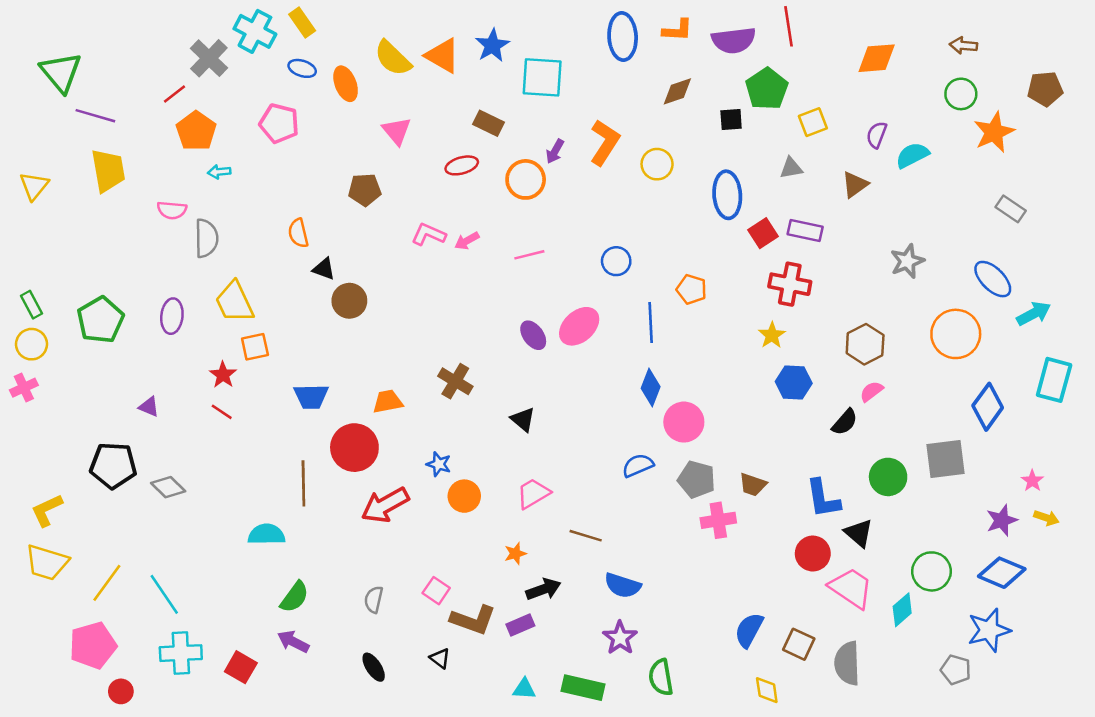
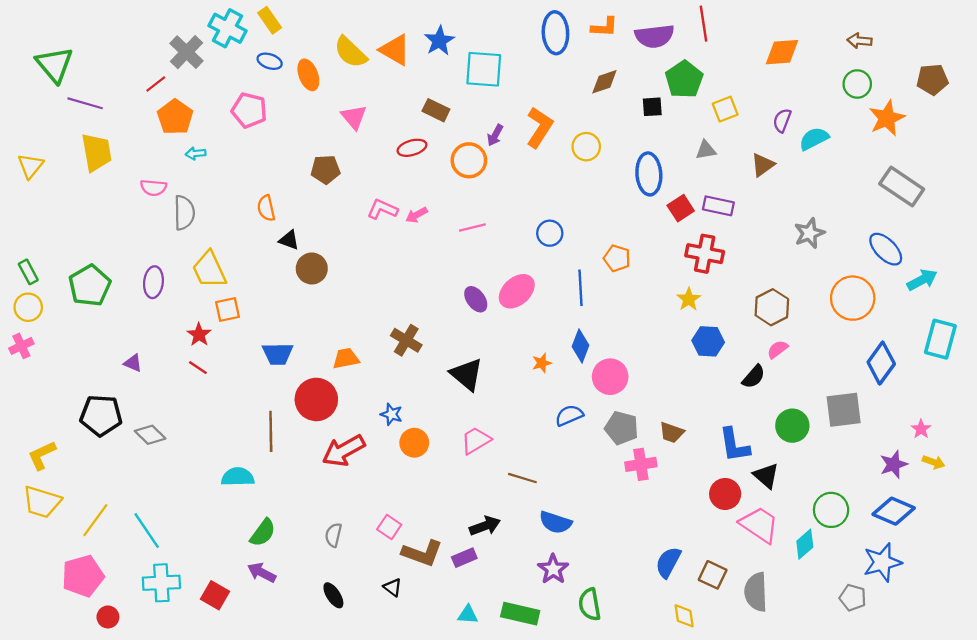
gray rectangle: (1011, 209) -> (902, 186), size x1.6
black triangle: (523, 419) -> (467, 374), size x1.5
orange star: (515, 554) -> (542, 363), moved

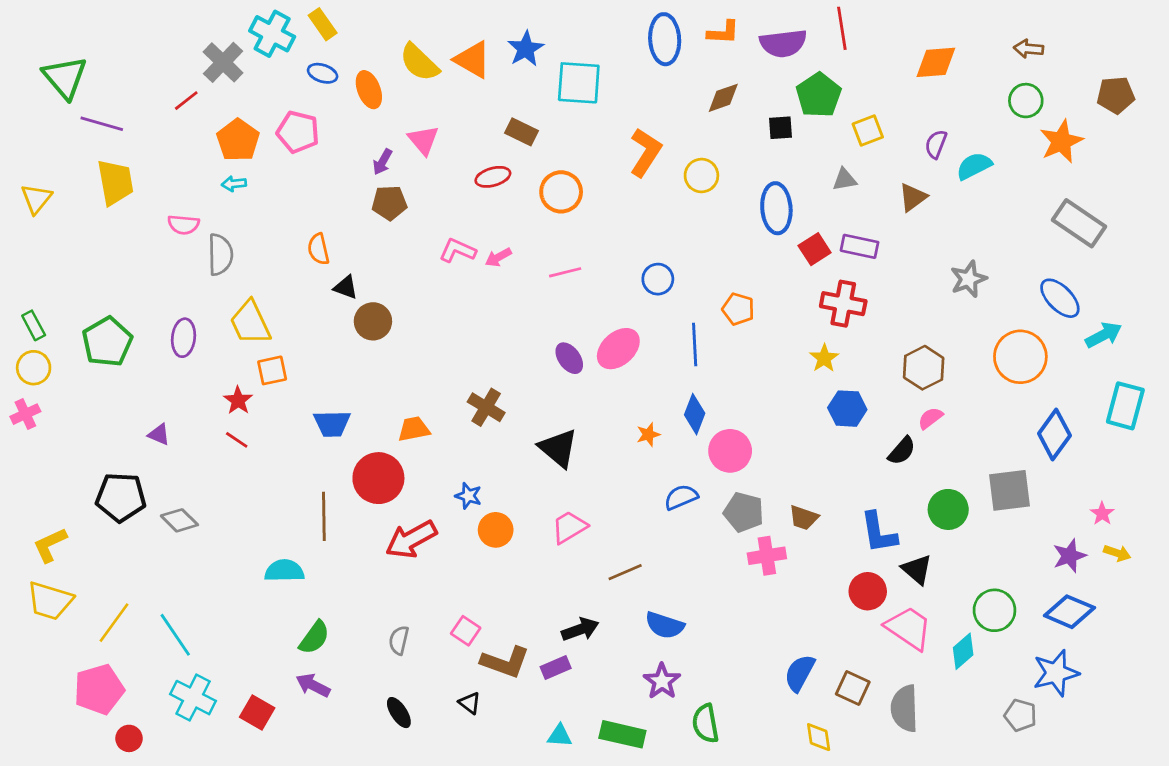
orange pentagon: (175, 117) -> (238, 140), moved
purple arrow: (495, 135) -> (383, 162), moved
brown line: (522, 478) -> (625, 572), turned -40
cyan cross: (161, 583) -> (193, 698), turned 30

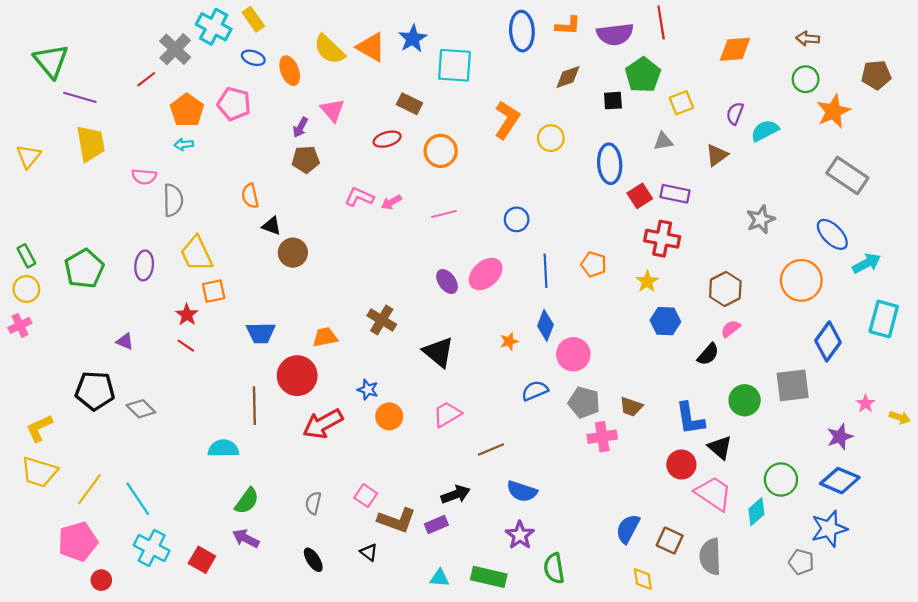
orange pentagon: (738, 309) -> (594, 264), moved
yellow arrow: (1117, 553) -> (900, 417), moved

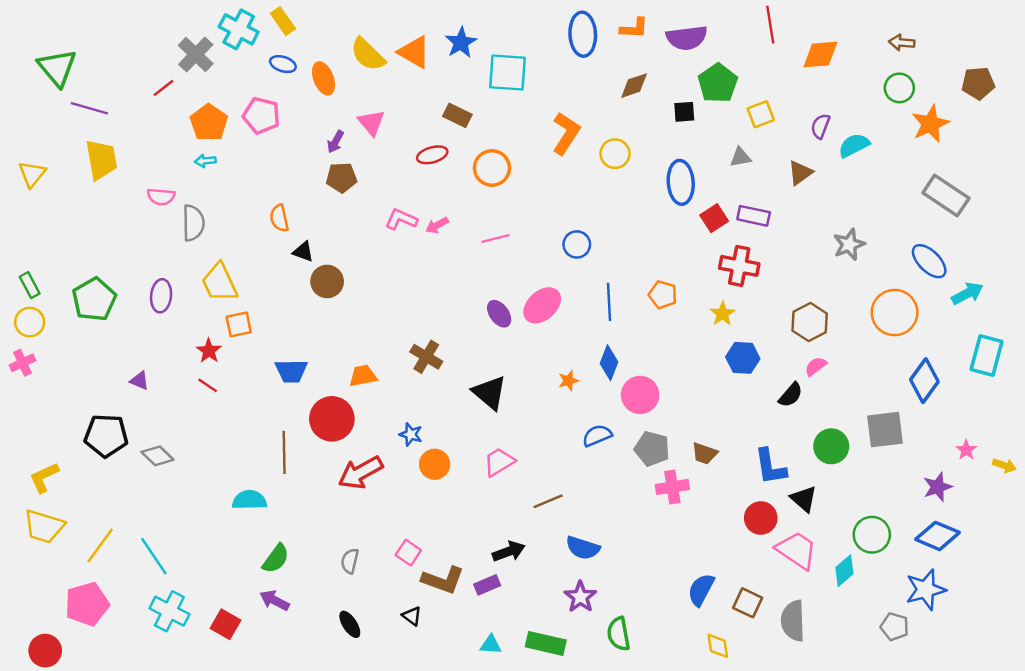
red line: (661, 22) -> (770, 25), moved
red circle: (101, 580) -> (45, 651), moved, size x1.4

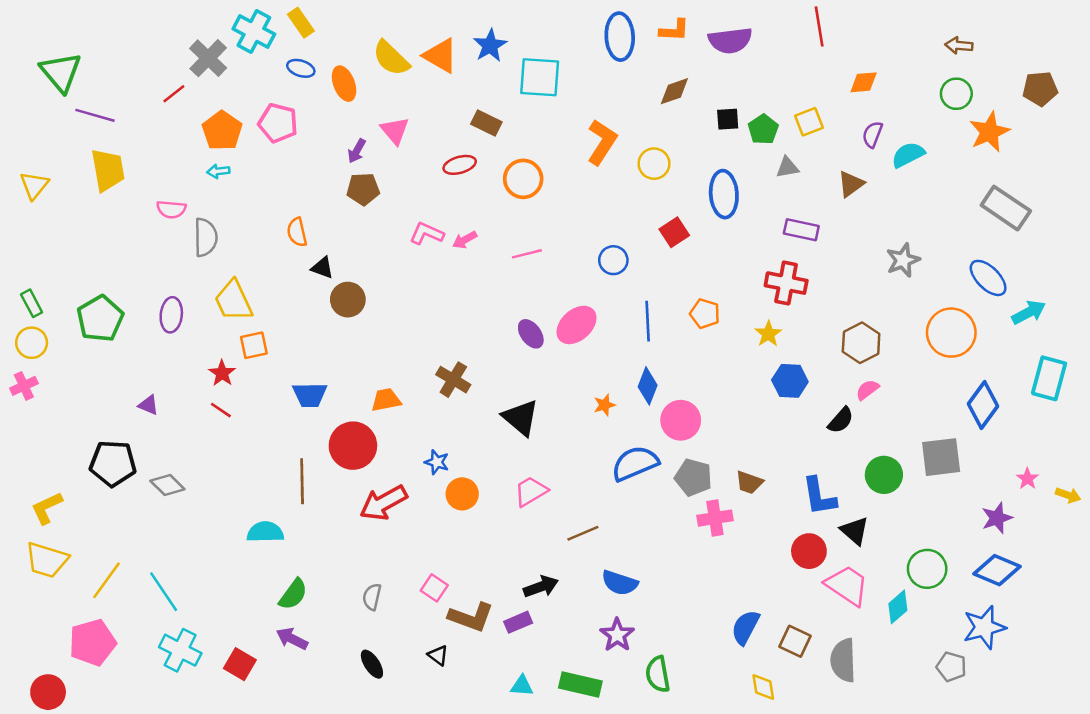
orange diamond: (820, 54) -> (864, 82), moved, size x0.7
green pentagon: (718, 83) -> (763, 129), moved, size x0.7
red square: (714, 218) -> (674, 232), moved
blue semicircle: (597, 436) -> (635, 463), size x1.5

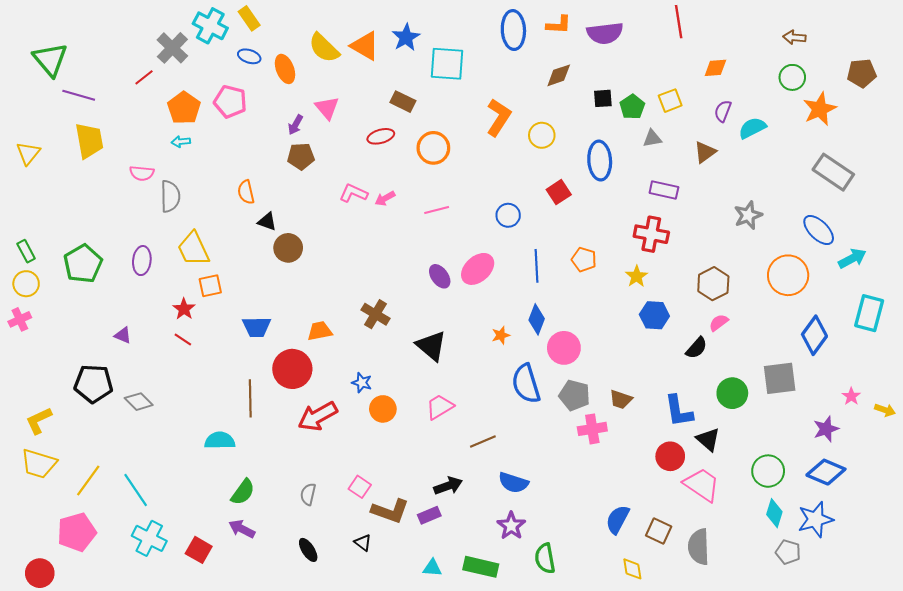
blue semicircle: (635, 463) -> (526, 384), turned -84
cyan diamond: (898, 607) -> (774, 513), moved, turned -32

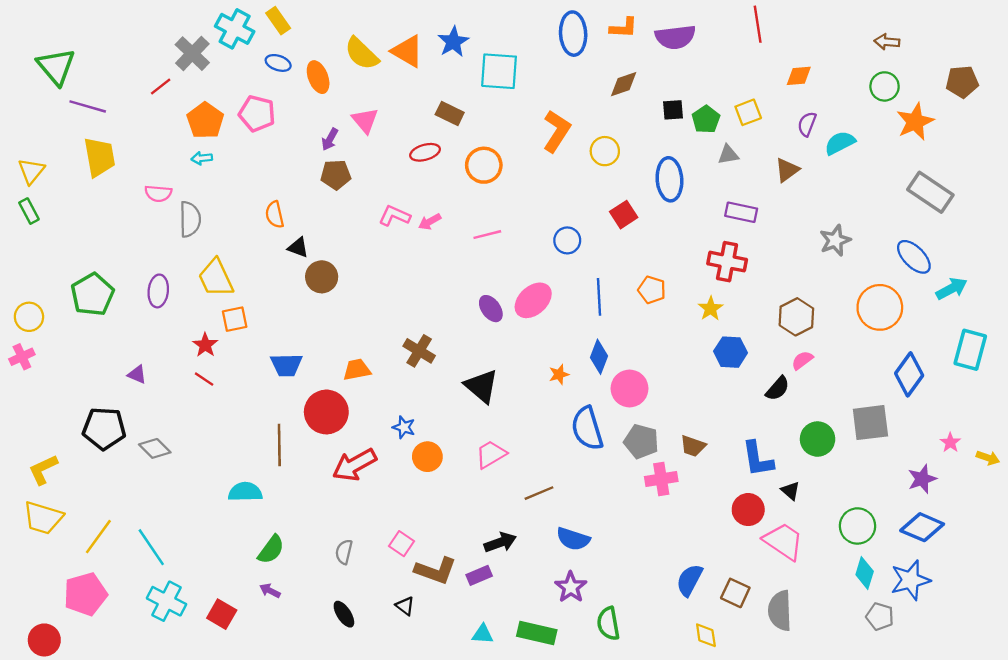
green rectangle: (26, 251) -> (29, 211), moved
black triangle: (708, 439) -> (791, 491), size x0.7
purple arrow: (242, 529) -> (270, 591), size x0.7

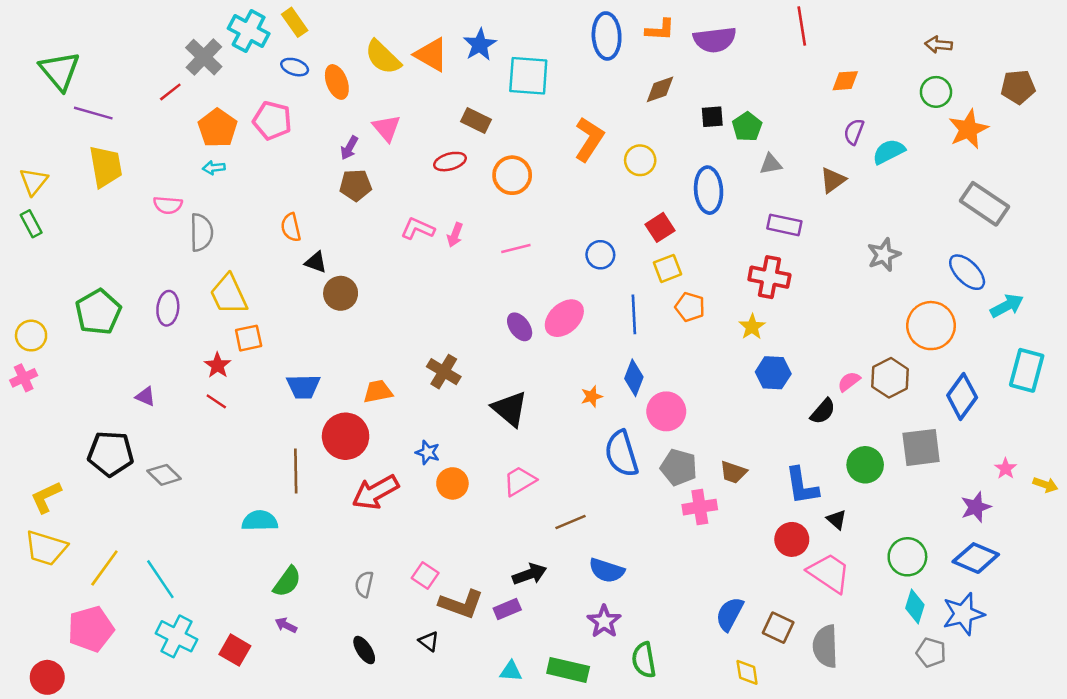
yellow square: (748, 112) -> (667, 268), moved
pink arrow: (430, 222) -> (455, 235), turned -40
brown hexagon: (796, 317) -> (890, 378), moved

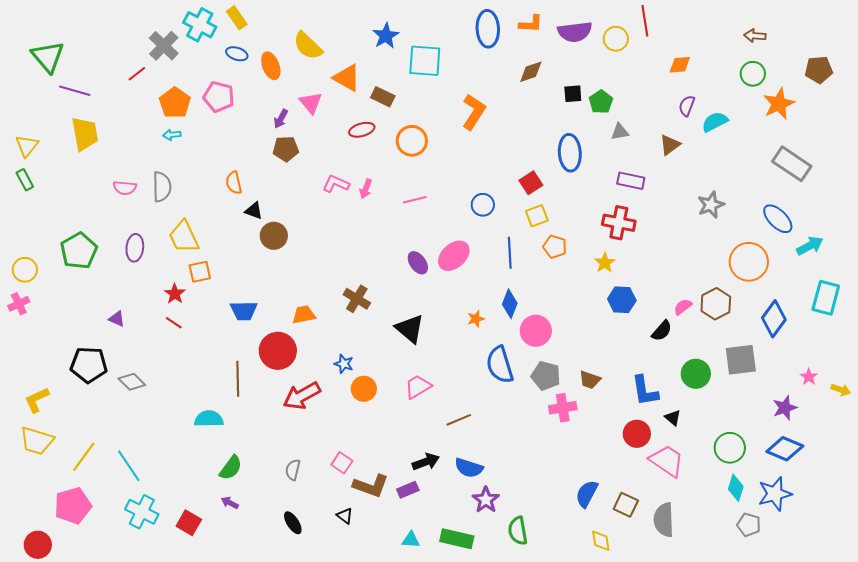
orange triangle: (431, 55) -> (347, 78), moved
yellow circle: (640, 160) -> (616, 39), moved
pink semicircle: (168, 205) -> (125, 188), moved
blue semicircle: (607, 570) -> (469, 468), moved

